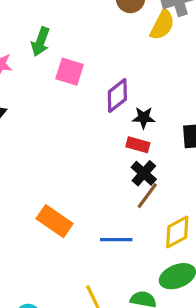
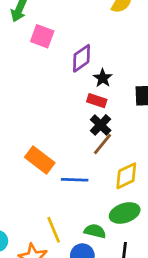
black star: (144, 118) -> (103, 78), turned 30
orange rectangle: (55, 221) -> (40, 160), moved

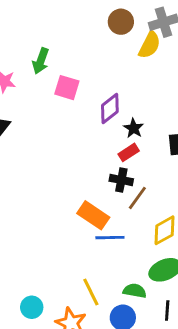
red rectangle: (97, 101) -> (129, 152), turned -48
black cross: (101, 125) -> (121, 180), moved, turned -30
orange rectangle: (40, 160) -> (93, 215), moved

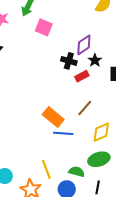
purple diamond: (110, 109) -> (84, 45), moved
black star: (134, 128) -> (95, 60), moved
black cross: (121, 180) -> (69, 61), moved

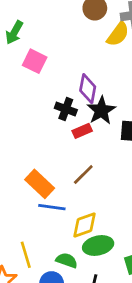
purple diamond: (84, 45) -> (88, 89), turned -50
black star: (95, 60) -> (101, 110), size x1.5
yellow diamond: (101, 132) -> (85, 225), moved

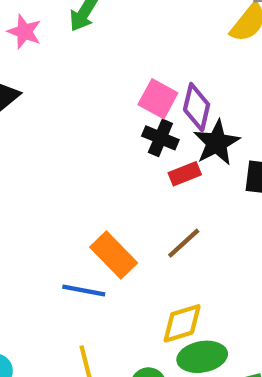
pink square: (35, 61) -> (158, 99), moved
blue line: (52, 207) -> (84, 291), moved

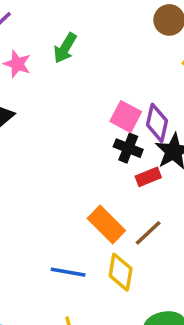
orange rectangle: (114, 255) -> (106, 224), moved
yellow diamond: (182, 323) -> (121, 272), moved, turned -63

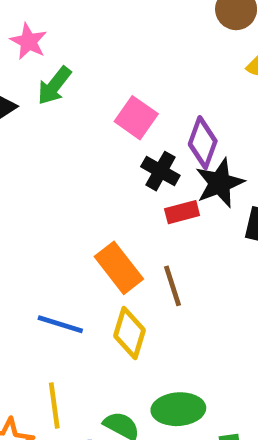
green arrow: (65, 48) -> (54, 86), moved
pink square: (126, 117) -> (136, 118), moved
brown line: (148, 233) -> (172, 286), turned -72

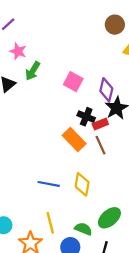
black cross: (160, 171) -> (86, 117), moved
orange rectangle: (119, 268) -> (74, 139), moved
brown line: (172, 286) -> (100, 145), moved
green ellipse: (178, 409) -> (109, 218), turned -30

